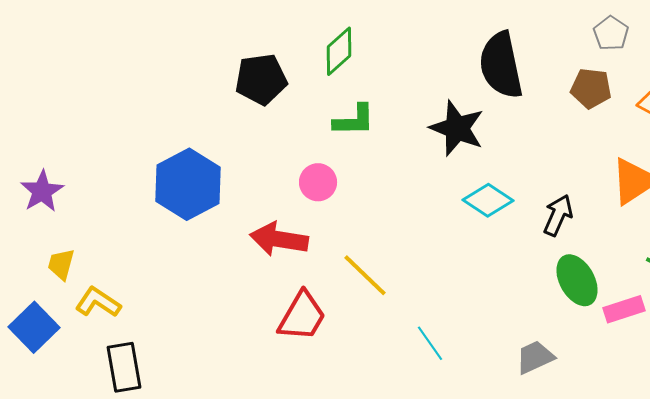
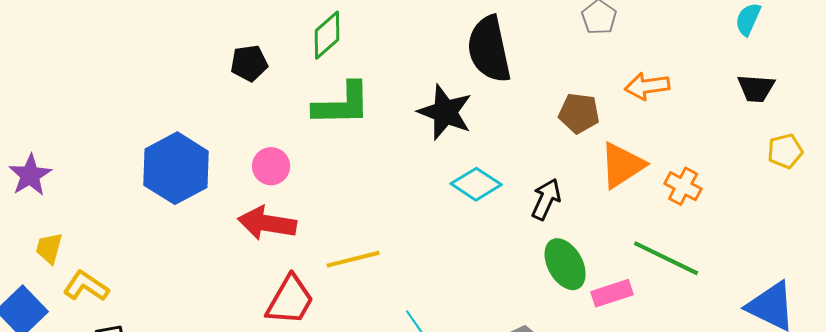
black pentagon: (261, 79) -> (249, 63), size x0.7
brown pentagon: (591, 88) -> (579, 113), moved
green L-shape: (354, 120) -> (342, 104), size x1.4
pink circle: (318, 182) -> (271, 166), moved
yellow line: (365, 275) -> (353, 259), turned -58

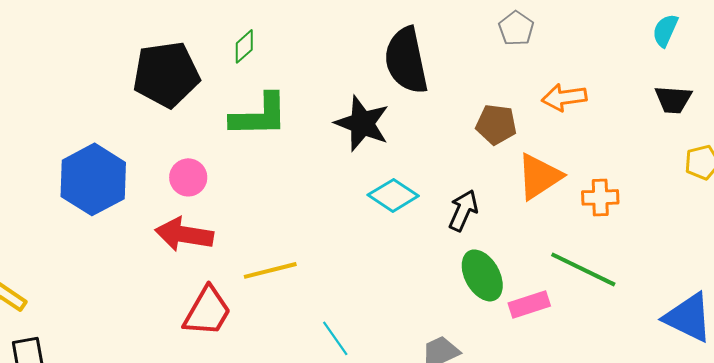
green diamond: (327, 35) -> (244, 46), size x0.7
black pentagon: (249, 63) -> (166, 74), size x1.8
orange cross: (683, 186) -> (600, 197), turned -30

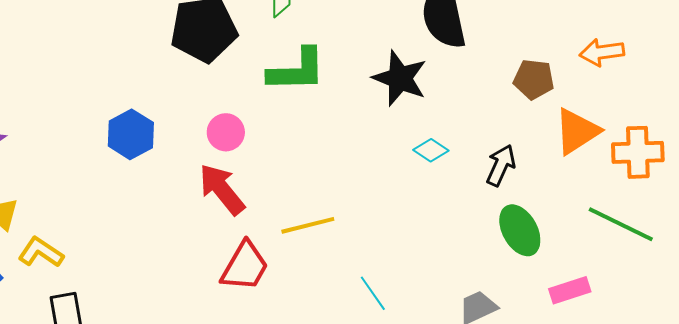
blue hexagon: (93, 179) -> (131, 134), size x0.7
cyan diamond: (393, 195) -> (431, 150), size x0.7
orange cross: (600, 197) -> (638, 152), size x1.4
red arrow: (184, 234) -> (222, 189), turned 42
pink rectangle: (529, 304) -> (570, 290), moved

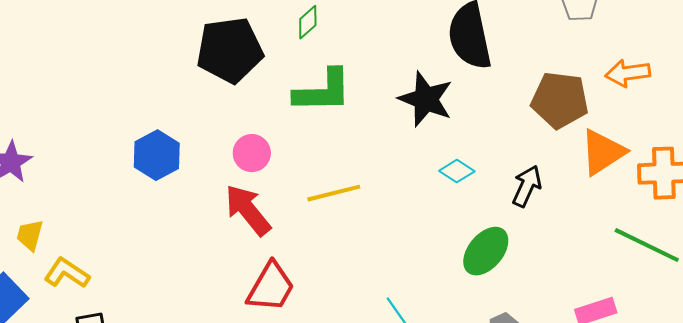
brown pentagon: (534, 79) -> (560, 100), size x1.4
yellow line: (308, 225) -> (334, 193), moved
green ellipse: (520, 230) -> (486, 251), moved, turned 69

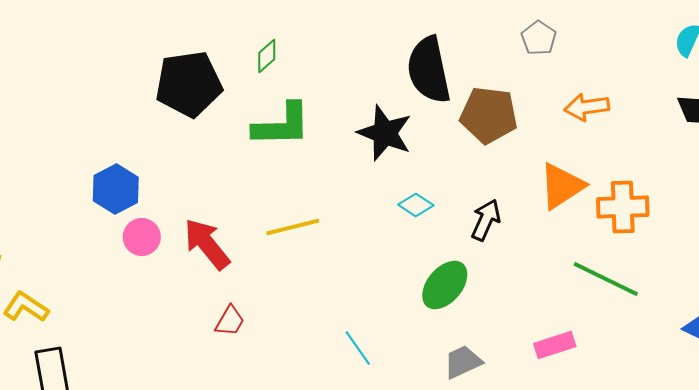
brown pentagon: (560, 100) -> (489, 115), moved
pink circle: (252, 153) -> (142, 237), moved
red trapezoid: (271, 287) -> (230, 321), size x0.6

